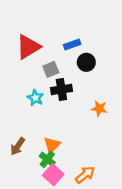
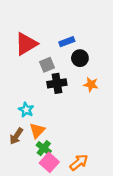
cyan star: (35, 98) -> (26, 110), moved
orange star: (99, 108) -> (91, 84), moved
orange triangle: (52, 145) -> (37, 131), moved

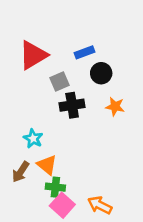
orange triangle: (37, 131) -> (47, 165), turned -35
green cross: (44, 148) -> (55, 187), turned -32
orange arrow: (79, 162) -> (100, 205), turned -114

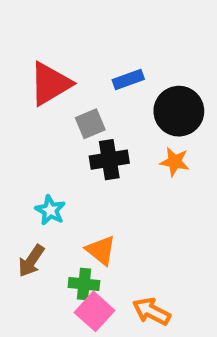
black circle: (101, 73) -> (179, 111), moved, size x1.5
orange triangle: (47, 165) -> (101, 250), moved

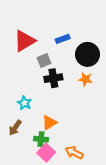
orange triangle: (101, 250) -> (49, 123), turned 49

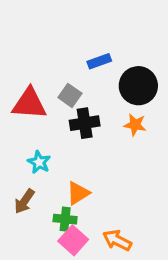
red triangle: (24, 41) -> (29, 104), moved, turned 35
gray square: (44, 61) -> (70, 95), turned -32

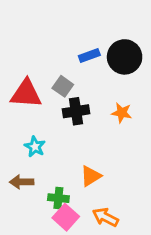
black circle: (138, 86) -> (125, 57), moved
orange triangle: (78, 193) -> (91, 176), moved
brown arrow: (24, 201) -> (22, 182), turned 55

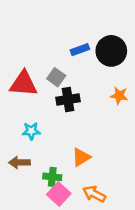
orange star: (122, 113) -> (119, 96), moved
cyan star: (35, 147) -> (31, 131), turned -30

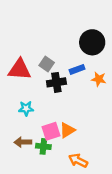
blue rectangle: (80, 50) -> (77, 69), moved
brown arrow: (19, 162) -> (23, 142), moved
pink square: (59, 194) -> (51, 131), moved, turned 30

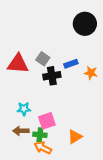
black circle: (92, 42) -> (85, 24), moved
cyan star: (26, 108) -> (24, 109), moved
orange triangle: (67, 130) -> (75, 137), moved
orange arrow: (78, 161) -> (43, 148), moved

